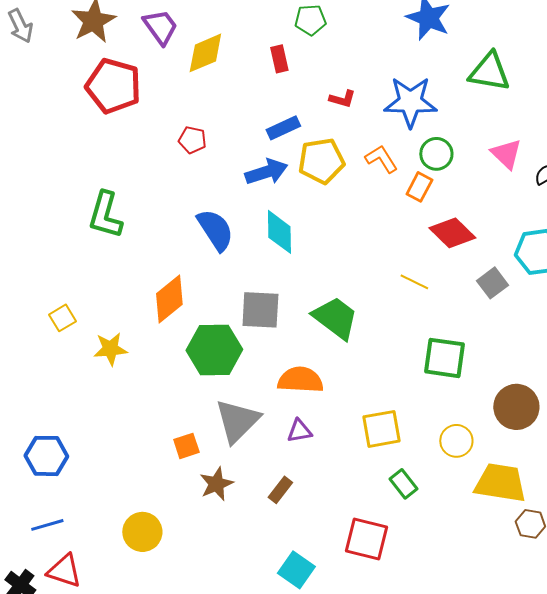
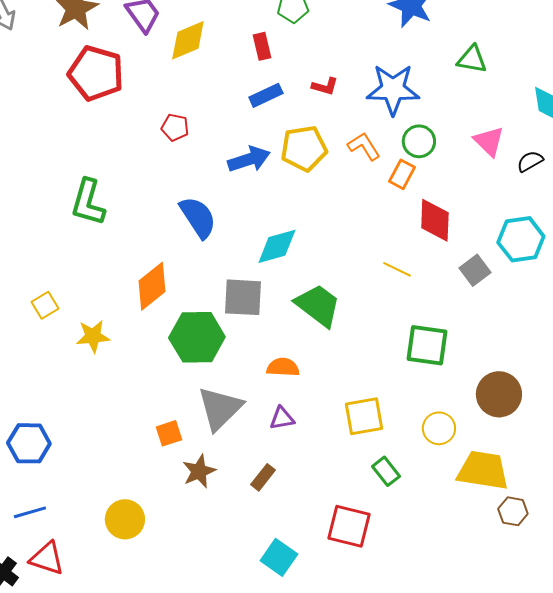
green triangle: (489, 72) -> (472, 59), size x0.7
blue rectangle: (283, 128) -> (266, 95), moved
cyan diamond: (279, 232) -> (277, 246), moved, turned 75
red diamond: (452, 233) -> (435, 220), turned 48
orange semicircle: (300, 380) -> (283, 367), size x0.7

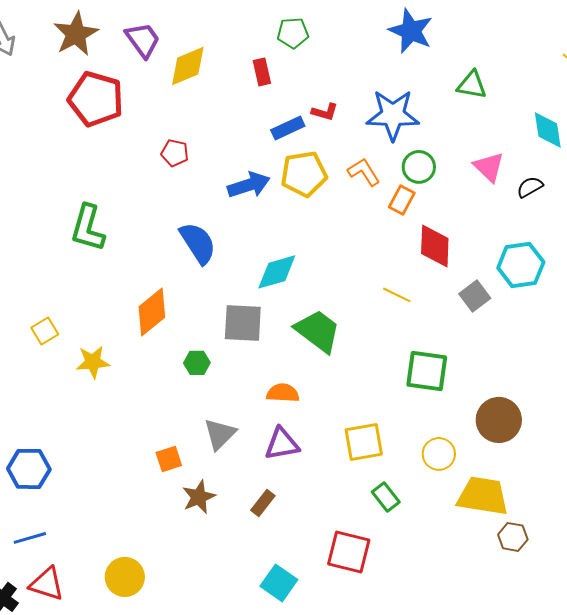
blue rectangle: (266, 95) -> (288, 128), moved
green hexagon: (197, 337) -> (197, 363), size x0.5
gray triangle: (220, 408) -> (220, 434), size x0.7
purple triangle: (282, 418) -> (282, 444), size x1.4
yellow circle: (125, 519) -> (125, 577), moved

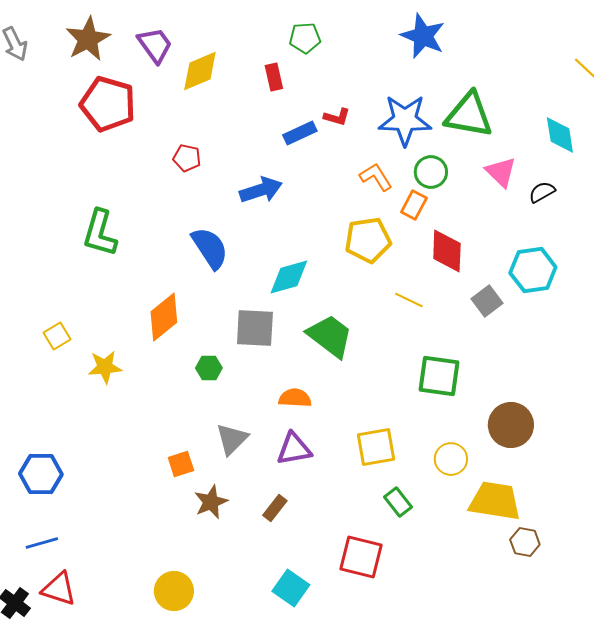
green triangle: (472, 85) -> (469, 115), moved, size x1.6
yellow pentagon: (304, 174) -> (368, 240), moved
yellow circle: (125, 577) -> (174, 591), moved

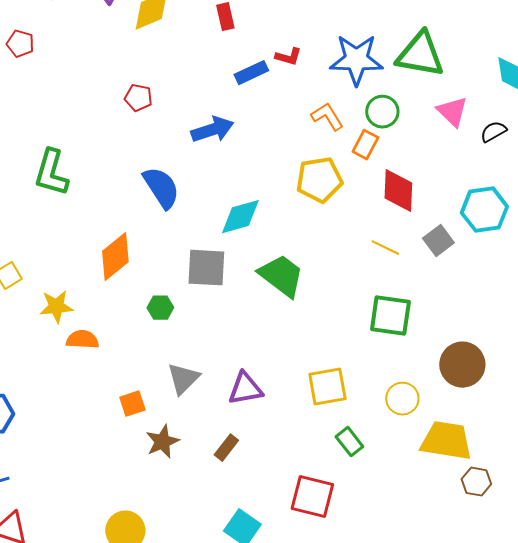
red pentagon: (108, 104) -> (20, 44), moved, size x0.5
yellow line: (409, 300) -> (385, 248), moved
orange semicircle: (295, 398) -> (82, 340), moved

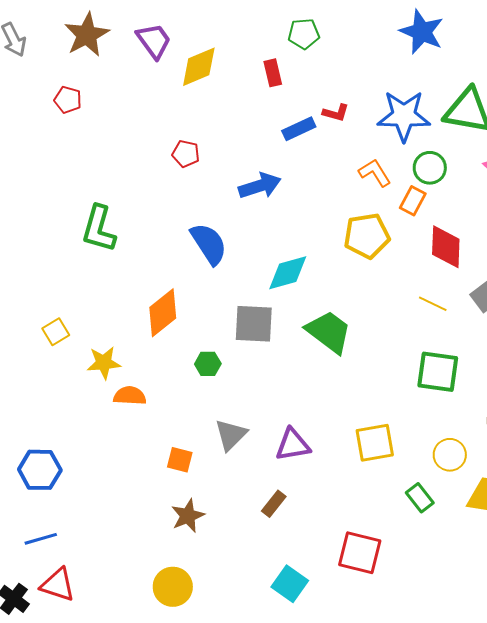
orange square: (132, 404) -> (180, 460), turned 32
brown star: (162, 442) -> (188, 516), moved
green rectangle: (349, 442) -> (420, 498), moved

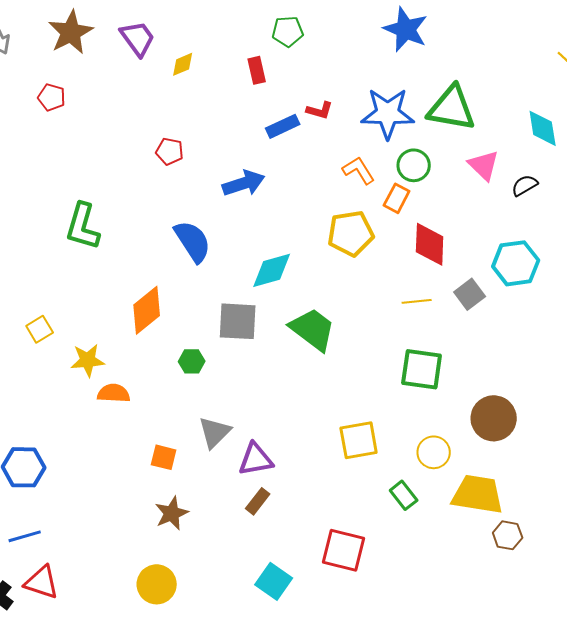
yellow diamond: (199, 67) -> (183, 64), size x0.6
yellow line: (433, 304) -> (417, 301), turned -32
purple triangle: (293, 445) -> (256, 459), moved

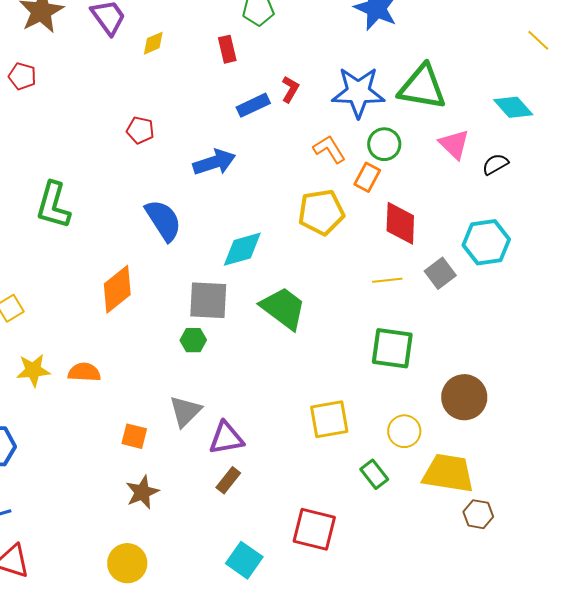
red L-shape: (320, 110) -> (290, 89), turned -76
cyan diamond: (543, 128) -> (513, 107), turned -33
yellow star: (88, 360) -> (33, 370), moved
green hexagon: (192, 361) -> (193, 340), moved

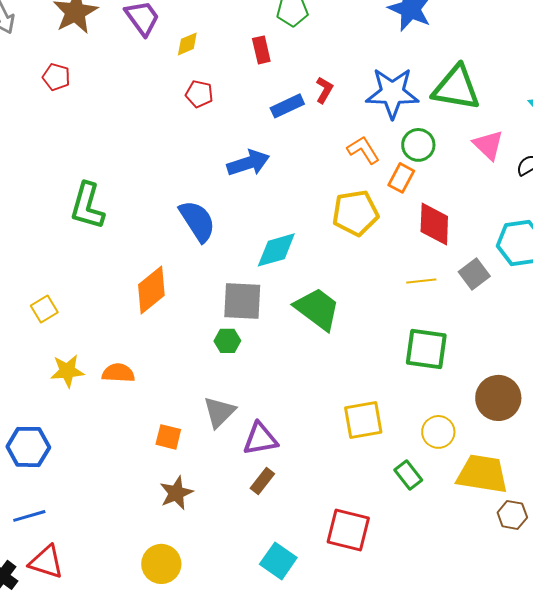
red pentagon: (140, 130) -> (199, 94), moved

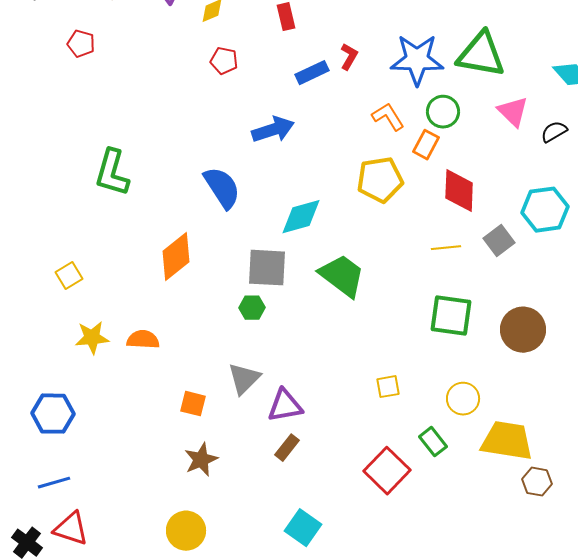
brown circle: (498, 398) -> (523, 330), moved
yellow square: (363, 420) -> (388, 387), size x0.6
red square: (348, 530) -> (387, 471), moved, turned 30

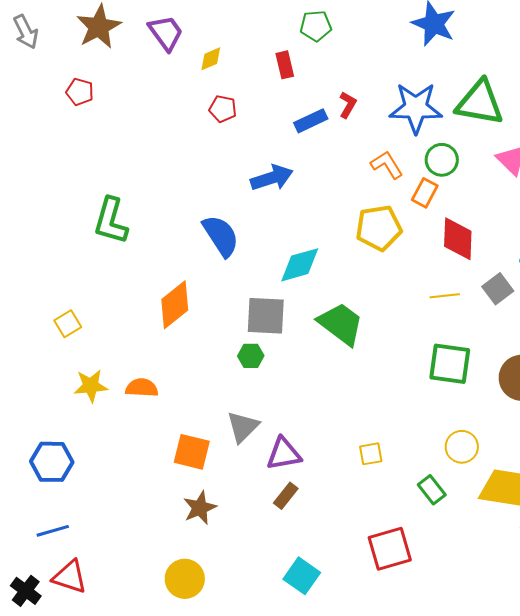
yellow square: (388, 387) -> (371, 454), moved
orange square: (193, 404) -> (192, 452), size x1.4
red square: (387, 471) -> (390, 549), moved, turned 30

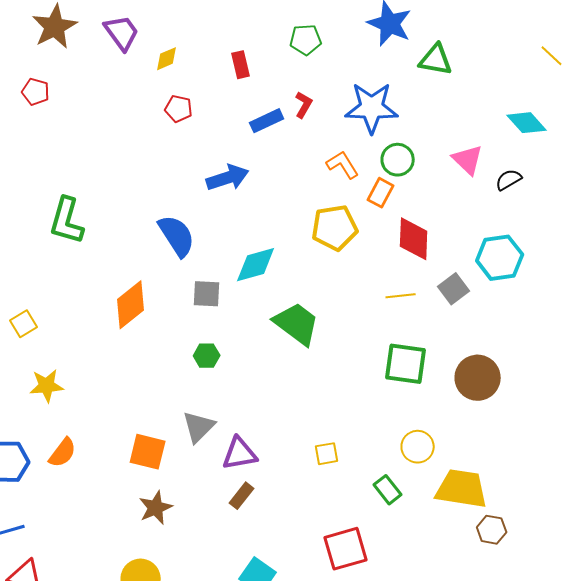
green pentagon: (316, 26) -> (306, 40), moved
green triangle: (480, 103) -> (436, 60), moved, size x0.7
gray square: (266, 316) -> (207, 294), moved, size x0.7
orange semicircle: (142, 388) -> (63, 453), moved, turned 124

